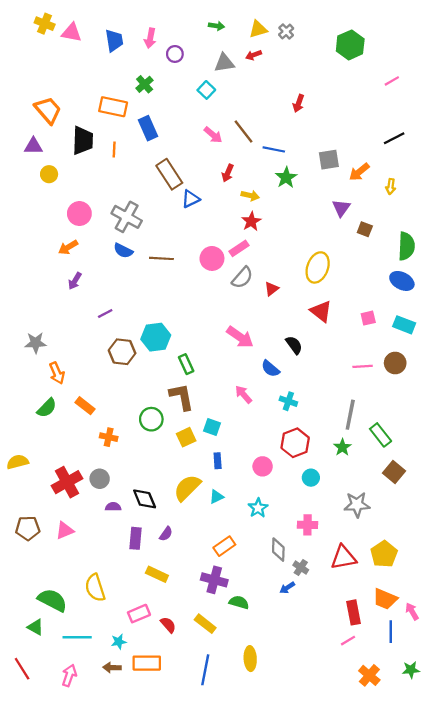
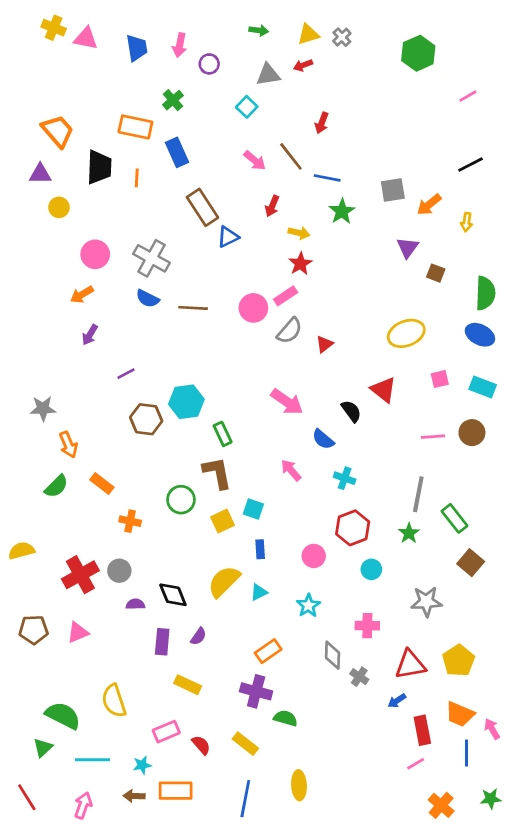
red arrow: (299, 103) -> (322, 123), moved
yellow ellipse: (318, 267) -> (406, 333), moved, turned 48
red triangle: (321, 311) -> (383, 390), moved
blue arrow: (287, 588) -> (397, 701), moved
green triangle: (36, 627) -> (43, 748), turned 48

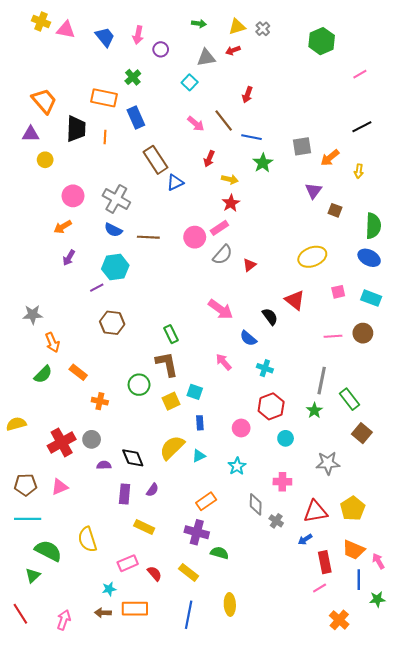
blue trapezoid: (137, 48) -> (105, 37), turned -30
cyan hexagon: (186, 402) -> (115, 267), moved
cyan line: (93, 760) -> (28, 519), moved
green star: (491, 799) -> (377, 599), moved

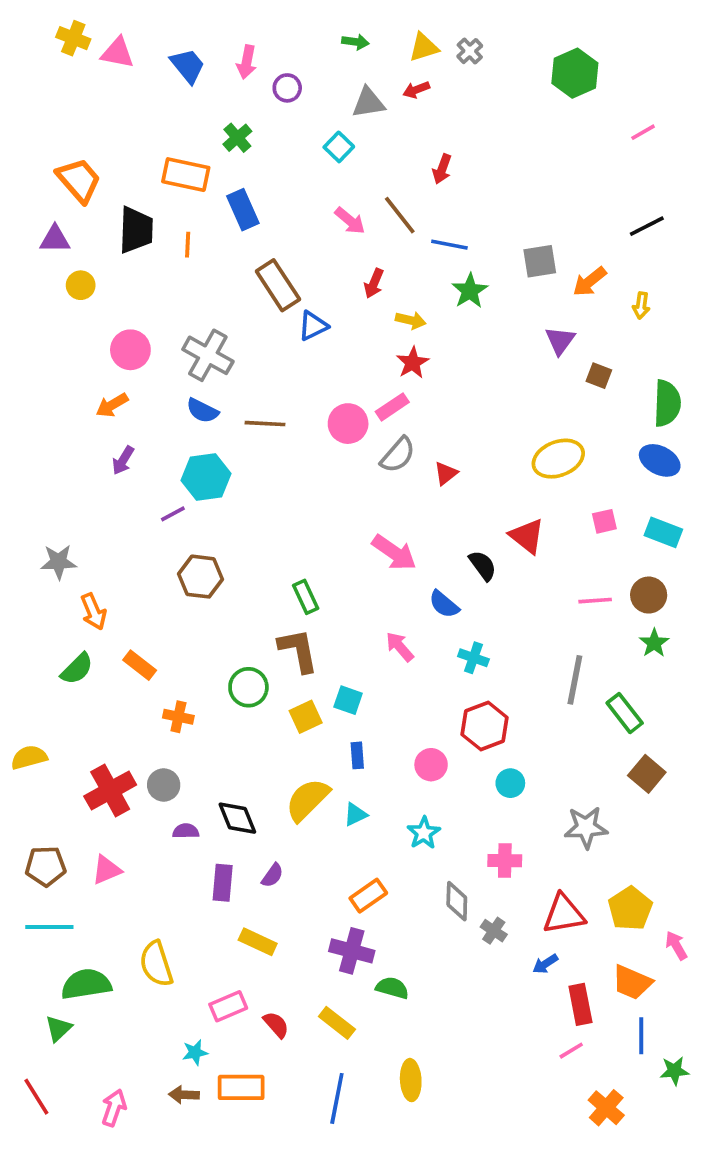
green star: (314, 410) -> (654, 643), moved
green semicircle: (48, 551) -> (86, 984), turned -36
pink arrow: (378, 561) -> (676, 945), moved

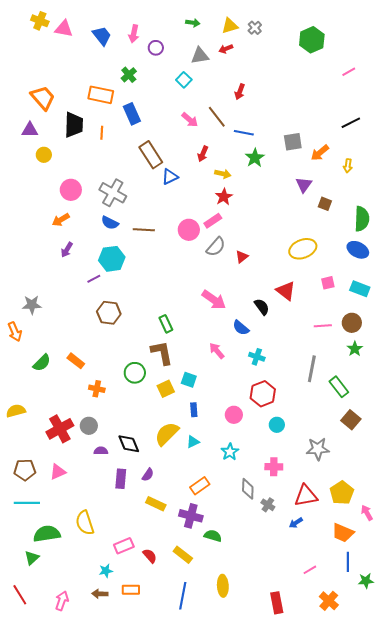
orange arrow: (94, 612) -> (15, 332), moved
yellow rectangle: (258, 942) -> (156, 504), moved
red rectangle: (580, 1004) -> (277, 603), moved
orange rectangle: (241, 1087) -> (131, 590), size x0.7

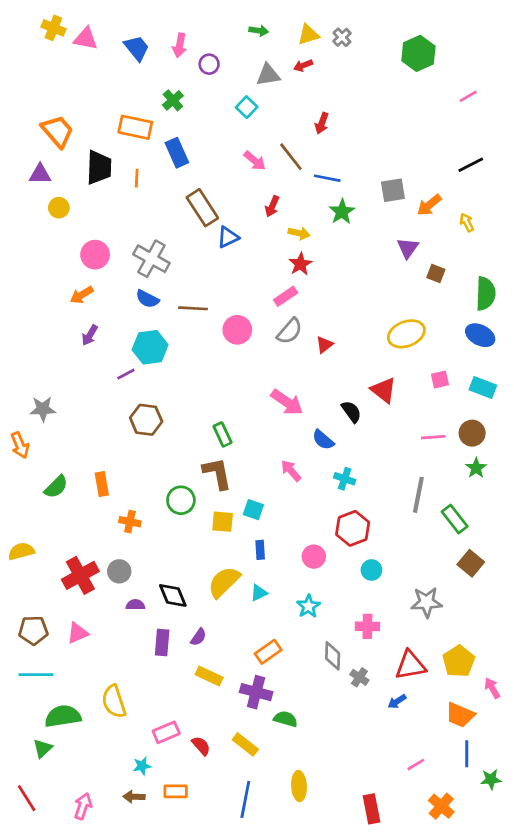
yellow arrow: (348, 166) -> (467, 222), turned 144
pink circle: (189, 230) -> (237, 330), moved
orange rectangle: (76, 361) -> (102, 484), turned 42
yellow square: (166, 389) -> (223, 522), turned 30

